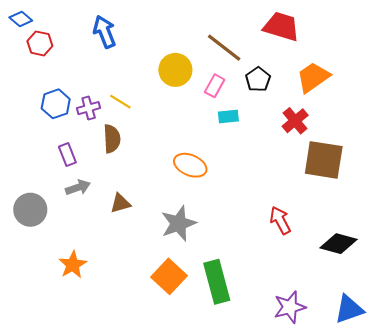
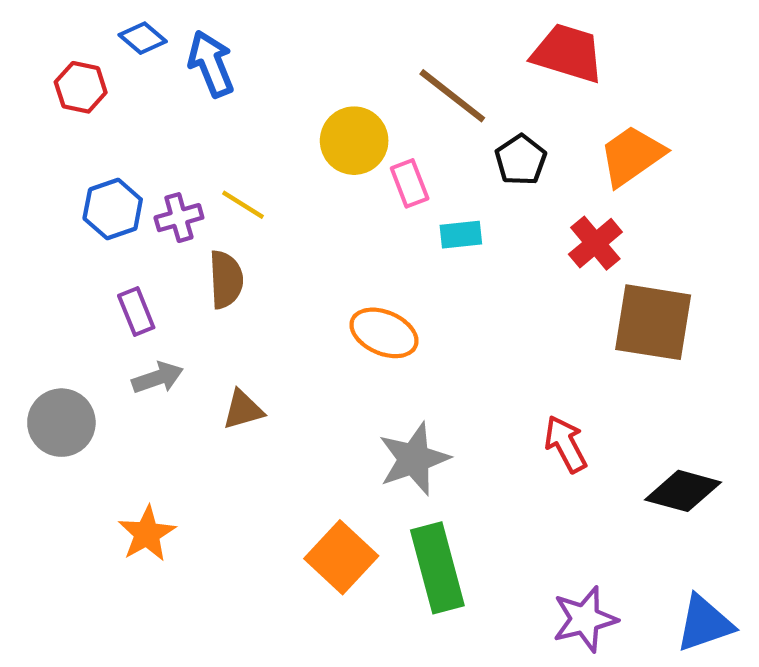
blue diamond: (21, 19) -> (143, 38), moved
pink rectangle: (215, 86) -> (410, 183), moved, turned -50
gray star: (179, 223) -> (414, 459), moved

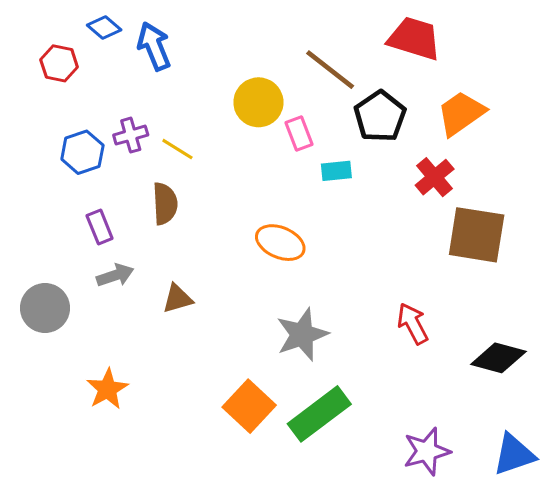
black pentagon: (521, 160) -> (380, 116), size x1.4
purple cross: (179, 218) -> (131, 135), moved
green rectangle: (437, 568) -> (319, 414), turned 68

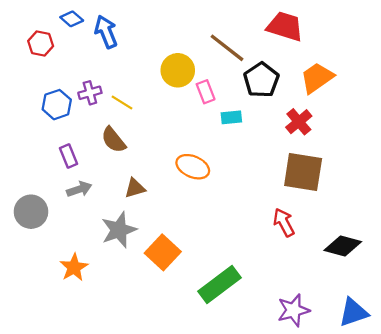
brown semicircle: (165, 204) -> (113, 140), turned 144
brown square: (477, 235) -> (303, 172), moved
brown triangle: (177, 299) -> (135, 188), moved
gray star: (302, 334) -> (119, 230), moved
orange square: (249, 406) -> (163, 252), moved

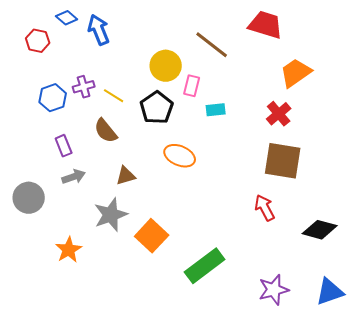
black pentagon: (261, 80) -> (157, 108), moved
pink rectangle: (206, 92) -> (192, 86), turned 35

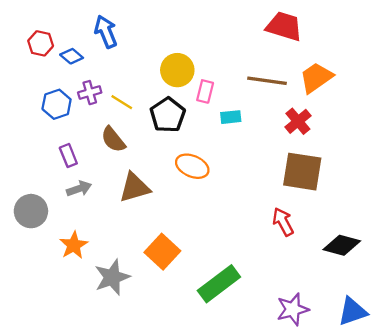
blue diamond: (67, 18) -> (72, 56), moved
brown line: (212, 45) -> (267, 81), moved, turned -30
brown triangle: (126, 176) -> (135, 188), size x1.5
gray star: (111, 215) -> (112, 277), moved
orange star: (69, 250) -> (74, 245), moved

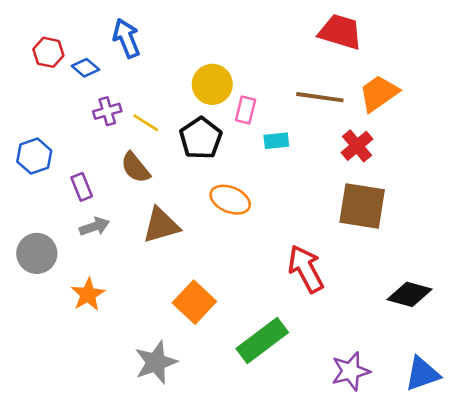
blue hexagon: (57, 104) -> (34, 156), moved
red arrow: (283, 222) -> (306, 269), moved, size x1.4
gray star: (112, 277) -> (156, 362), moved

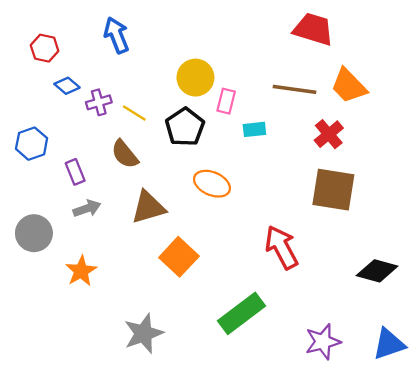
blue diamond: (85, 68) -> (67, 86), moved
orange trapezoid: (379, 93) -> (349, 86), turned -99
orange square: (194, 302) -> (179, 257), moved

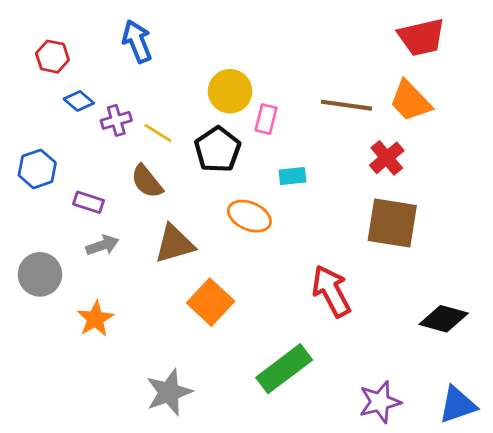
red trapezoid: (313, 29) -> (421, 37), moved, turned 150
cyan rectangle: (254, 129) -> (292, 176), moved
purple rectangle: (75, 172) -> (89, 202), turned -50

